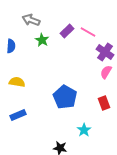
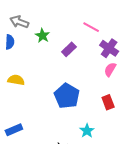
gray arrow: (31, 20) -> (19, 22), moved
purple rectangle: (67, 31) -> (69, 49), moved
blue rectangle: (18, 115) -> (14, 130), moved

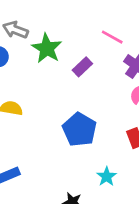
green star: (43, 36) -> (47, 48), size x1.5

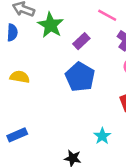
blue pentagon: (80, 130) -> (80, 77), moved

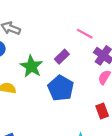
green star: (51, 25) -> (31, 66), moved

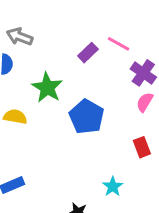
purple rectangle: (62, 57) -> (88, 53), moved

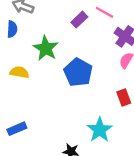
cyan star: (113, 186) -> (100, 130), size x1.5

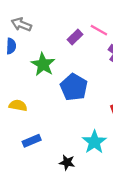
yellow semicircle: (19, 72) -> (18, 105), moved
blue rectangle: (17, 129) -> (32, 141), moved

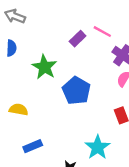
gray arrow: (21, 24) -> (15, 16), moved

